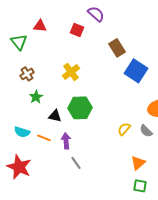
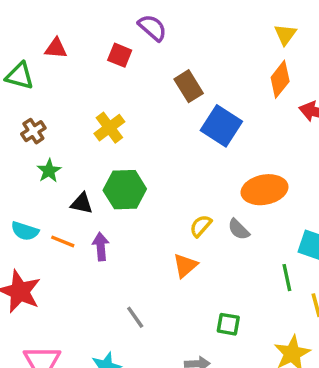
green triangle: (19, 42) -> (20, 76), turned -36
gray line: (76, 163) -> (135, 317), moved
orange triangle: (138, 163) -> (185, 266), moved

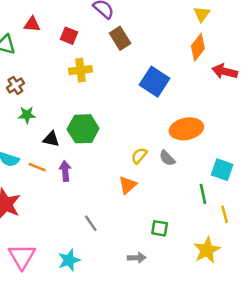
red square: (120, 55) -> (69, 36), moved
brown rectangle: (189, 86) -> (120, 38), moved
yellow cross: (109, 128) -> (80, 70), moved, turned 30
green star: (49, 171) -> (27, 115), turned 30

